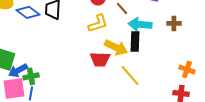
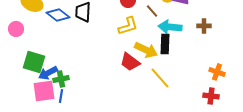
red trapezoid: (100, 59) -> (130, 62), turned 35

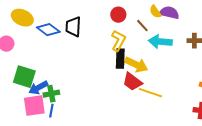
yellow L-shape: (128, 26) -> (118, 41), turned -45
black rectangle: (165, 44) -> (120, 59), moved
red trapezoid: (130, 62) -> (132, 82), moved
yellow line: (160, 78) -> (150, 93), turned -30

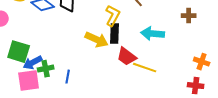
cyan arrow: (160, 42) -> (153, 34), moved
yellow arrow: (136, 65) -> (97, 40), moved
blue line: (51, 111) -> (68, 77), moved

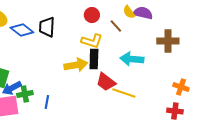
yellow L-shape: (113, 16) -> (92, 41), turned 80
brown cross: (189, 16) -> (168, 41), size x1.5
yellow arrow: (97, 40) -> (76, 65), turned -35

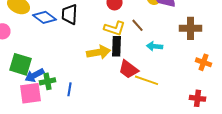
brown line: (116, 26) -> (138, 25), moved
cyan arrow: (132, 59) -> (154, 46), size x0.7
orange cross: (181, 87) -> (204, 62), moved

